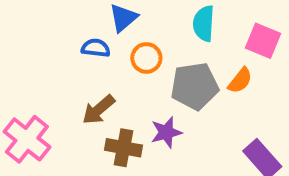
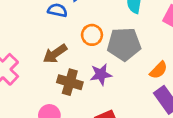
orange circle: (146, 58) -> (92, 35), moved
orange semicircle: (240, 81) -> (159, 70), moved

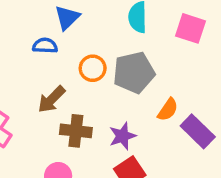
orange semicircle: (159, 70) -> (168, 110), moved
purple star: (101, 74) -> (123, 136), moved

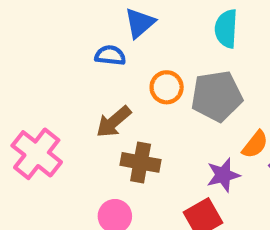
purple star: (123, 136) -> (223, 175), moved

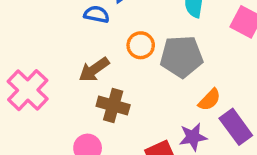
purple star: (223, 175) -> (193, 137), moved

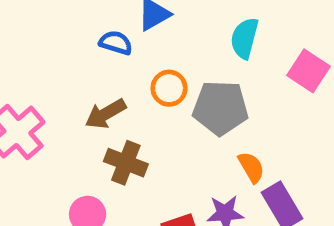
orange semicircle: (209, 100) -> (251, 167), turned -80

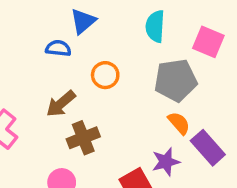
gray pentagon: (220, 108) -> (176, 80), moved
brown cross: (126, 163) -> (83, 138), turned -32

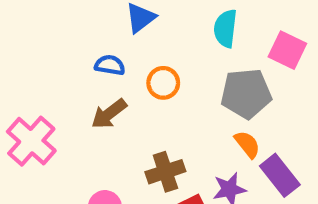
blue semicircle: (58, 48) -> (110, 65), moved
brown cross: (83, 138) -> (165, 172), moved

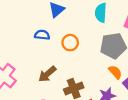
brown arrow: (109, 114) -> (47, 74), moved

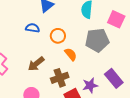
orange semicircle: (115, 72) -> (71, 54), moved

